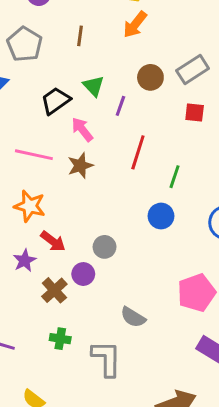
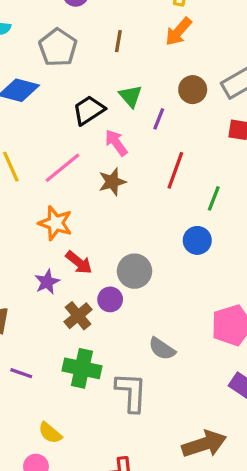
pink line: (34, 155) -> (62, 168), turned -54
gray circle: (105, 247) -> (135, 271), size x1.4
green cross: (60, 339) -> (82, 368), size x1.6

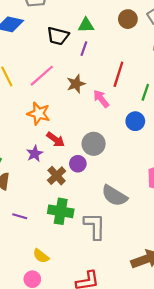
green triangle: (131, 96) -> (86, 25), turned -49
black trapezoid: (89, 110) -> (58, 36), turned -130
purple line: (159, 119) -> (84, 49), moved
pink arrow: (116, 143) -> (101, 99), moved
gray semicircle: (162, 349) -> (114, 196), size x1.4

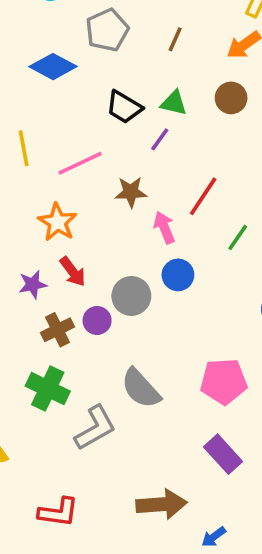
brown circle: (128, 19) -> (231, 98), moved
blue circle: (135, 121) -> (178, 275), moved
gray L-shape: (95, 226) -> (95, 428), turned 44

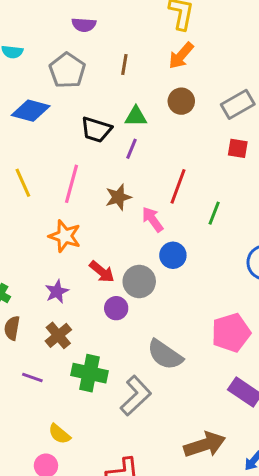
pink line: (80, 163) -> (71, 184), turned -36
red arrow: (73, 272) -> (102, 272), moved
brown cross: (58, 330) -> (58, 335), moved

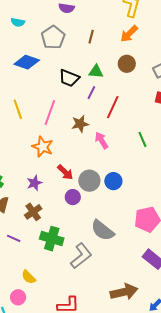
red line: (178, 186) -> (113, 107), moved
green line: (214, 213) -> (142, 139), turned -49
blue circle: (173, 255) -> (113, 181), moved

